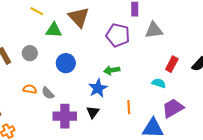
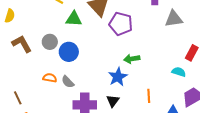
purple pentagon: (118, 35) -> (121, 24), moved
blue circle: (66, 63) -> (69, 52), moved

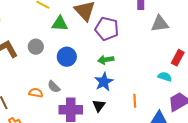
blue circle: (69, 52) -> (67, 57), moved
green arrow: (132, 59) -> (106, 60), moved
orange semicircle: (50, 78) -> (36, 93), moved

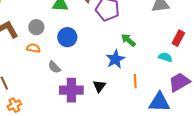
green arrow: (106, 60) -> (128, 40), moved, turned 49
blue star: (104, 82) -> (115, 59), moved
orange semicircle: (36, 93) -> (33, 48), moved

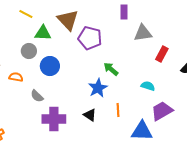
gray circle: (36, 27) -> (29, 51), moved
red rectangle: (178, 38) -> (162, 54), moved
black triangle: (99, 86) -> (90, 115), moved, turned -32

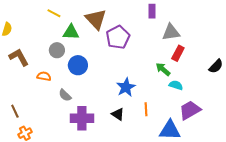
purple pentagon: (90, 38) -> (118, 37), turned 30
red rectangle: (162, 54) -> (178, 53), moved
green arrow: (111, 69) -> (163, 69), moved

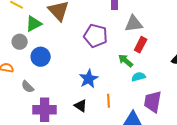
green triangle: (71, 32) -> (34, 24), turned -30
purple pentagon: (118, 37) -> (96, 36), moved, turned -30
cyan semicircle: (176, 85) -> (139, 77), turned -32
purple trapezoid: (190, 110) -> (153, 102), turned -50

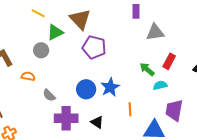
purple pentagon: (96, 36) -> (94, 47), moved
red rectangle: (141, 45) -> (169, 61), moved
blue circle: (41, 57) -> (86, 89), moved
black triangle: (81, 106) -> (97, 122), moved

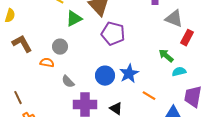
gray triangle: (155, 32) -> (174, 19), turned 30
gray circle: (41, 50) -> (60, 47), moved
red rectangle: (169, 61) -> (187, 38), moved
orange line: (130, 109) -> (149, 96), turned -56

